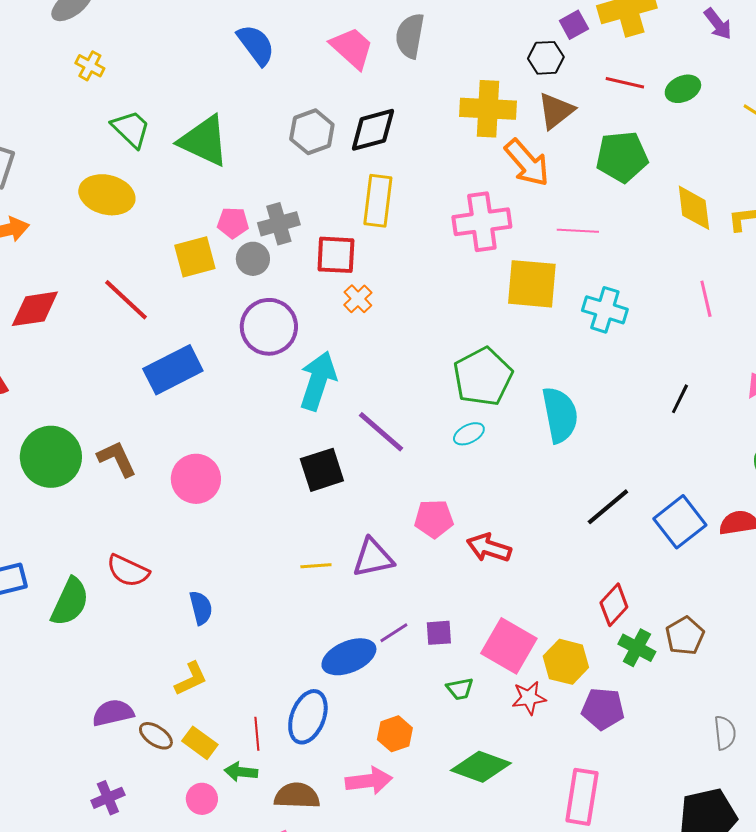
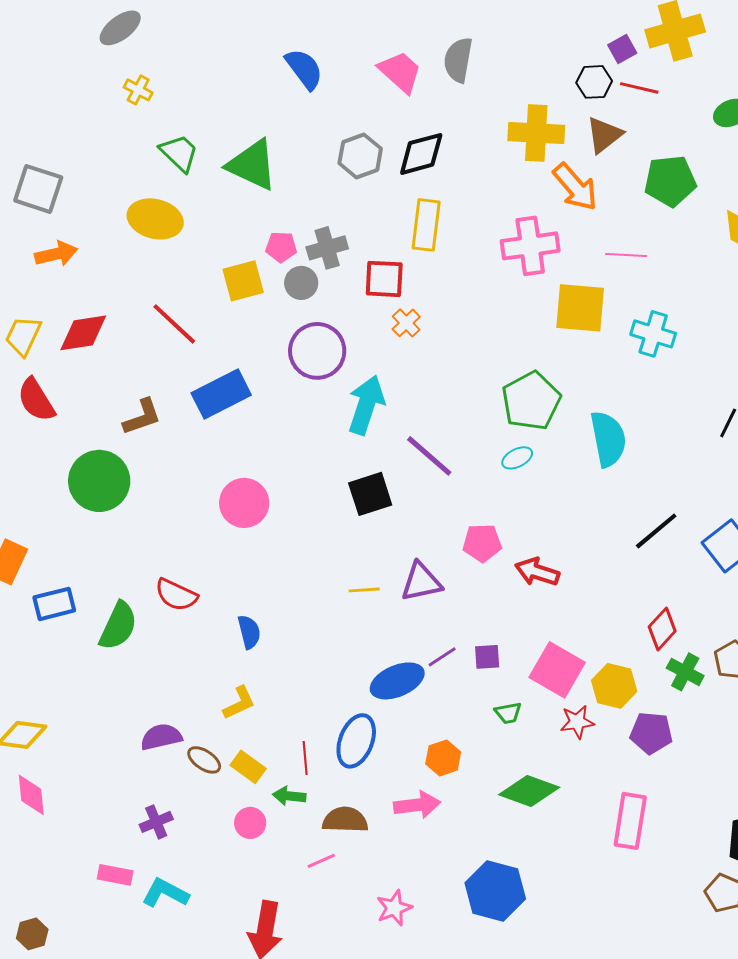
red line: (625, 83) -> (639, 88), moved
brown L-shape: (117, 459) -> (142, 417), moved, turned 96

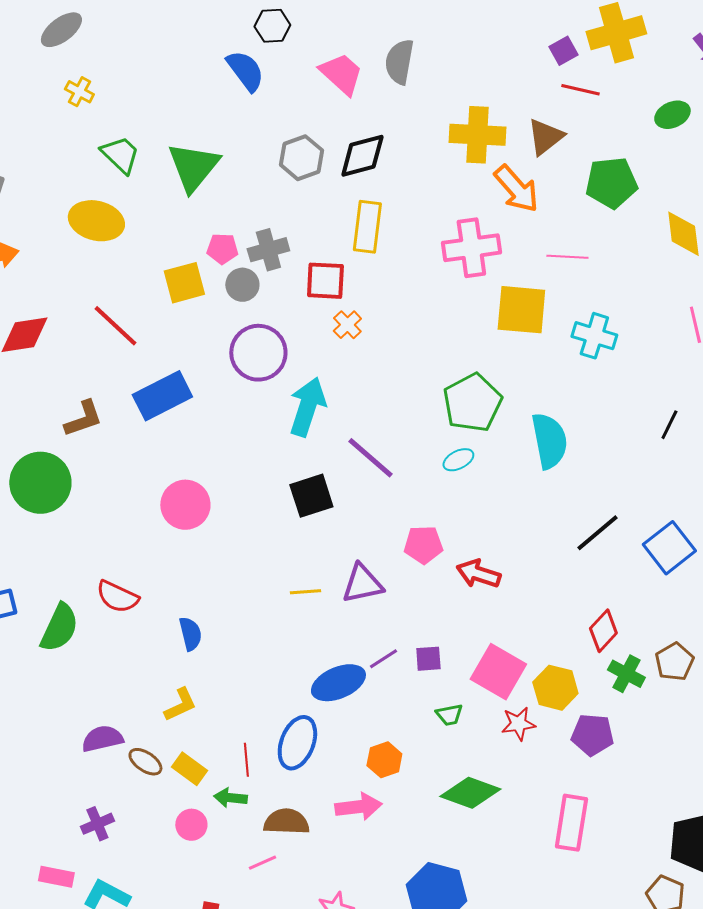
black hexagon: (594, 82) -> (272, 26), moved
green triangle: (252, 165) -> (193, 167), turned 44

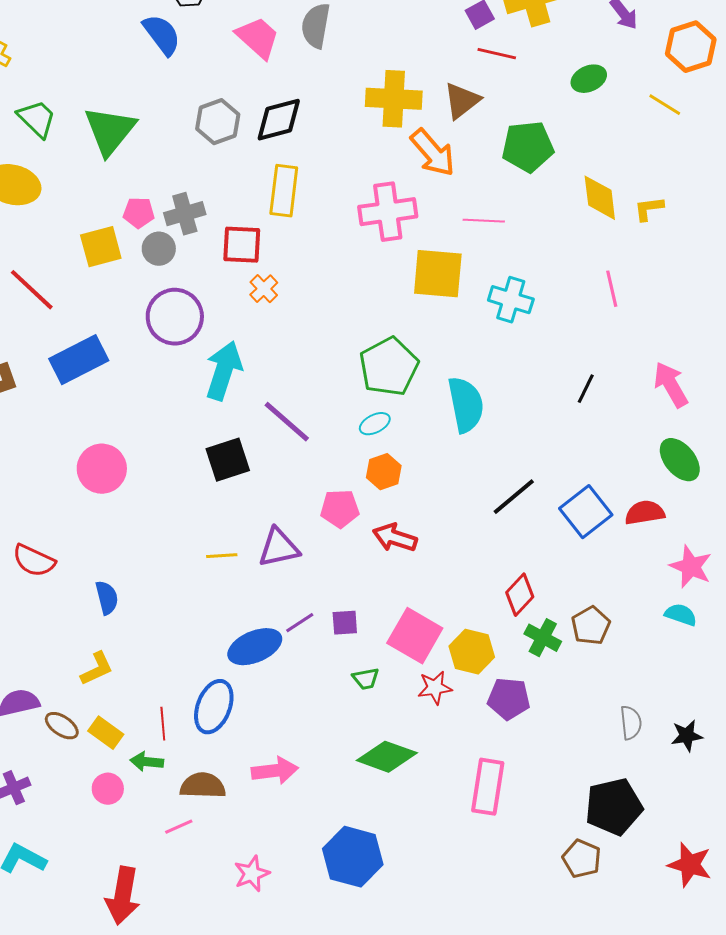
orange hexagon: (384, 760) -> (384, 472), moved

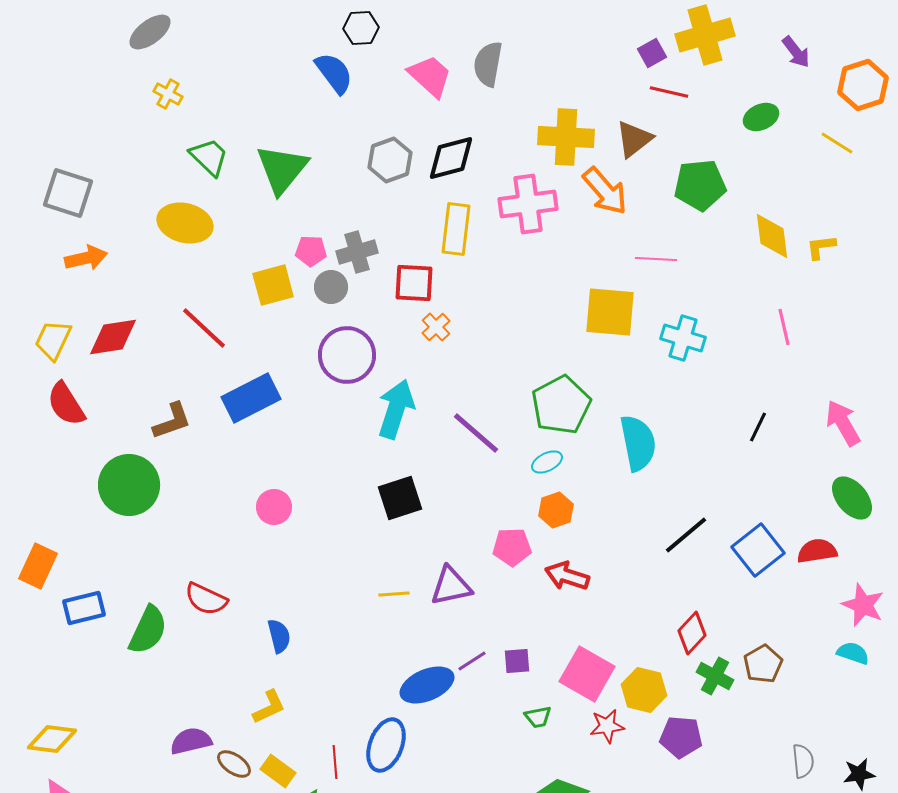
pink cross: (388, 212) -> (528, 204), moved
purple line: (287, 422) -> (476, 433), moved
pink circle: (102, 469) -> (274, 507), size x0.7

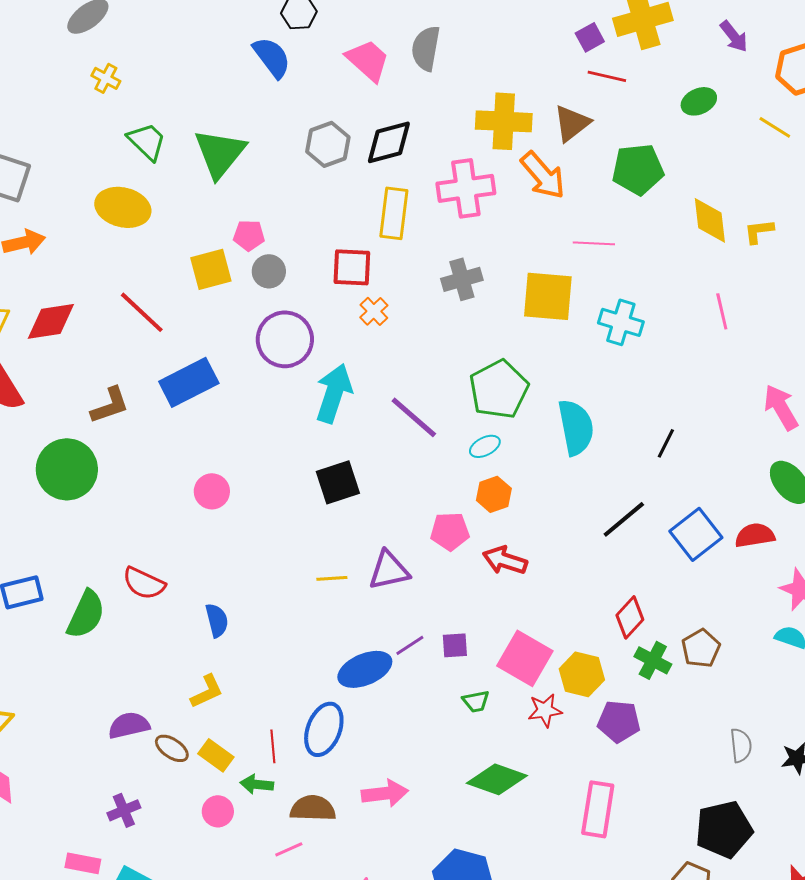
gray cross: (357, 252) -> (462, 279), moved
black line: (758, 427) -> (666, 443), moved

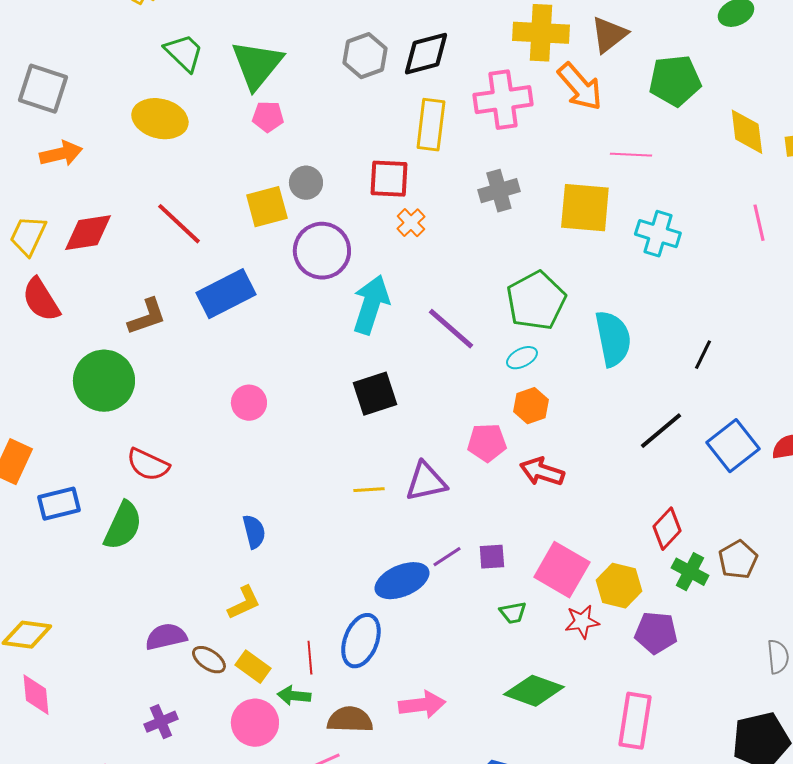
pink pentagon: (249, 235) -> (268, 117), moved
yellow square: (211, 269) -> (267, 207), moved
red semicircle: (144, 583) -> (148, 465), moved
pink circle: (218, 811) -> (255, 723), size x1.5

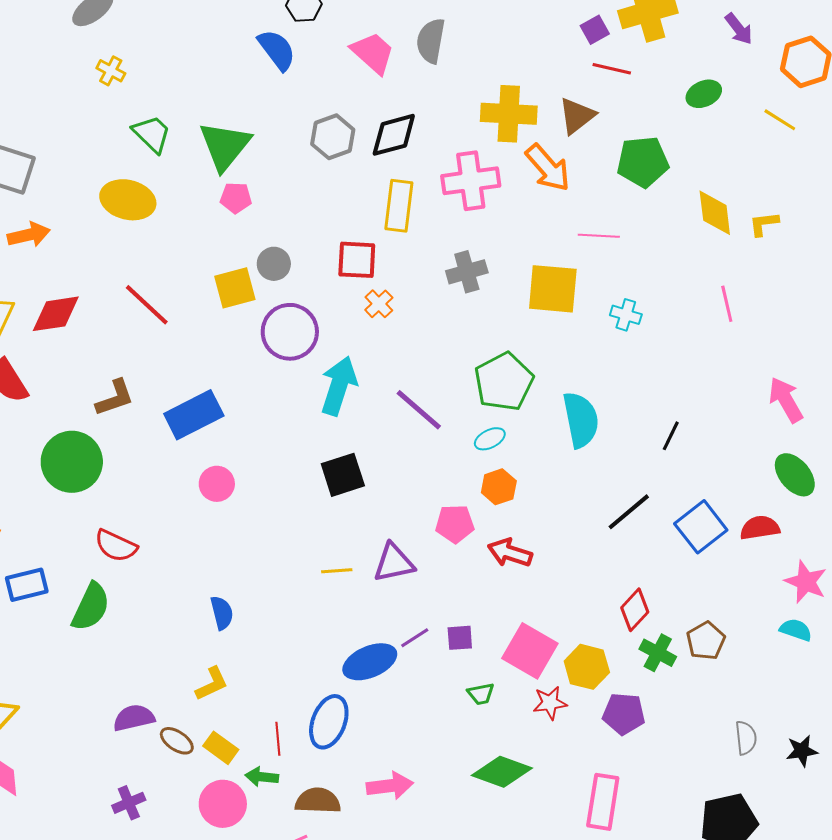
cyan cross: (658, 234) -> (626, 315), size x0.7
blue rectangle: (226, 294) -> (194, 415), moved

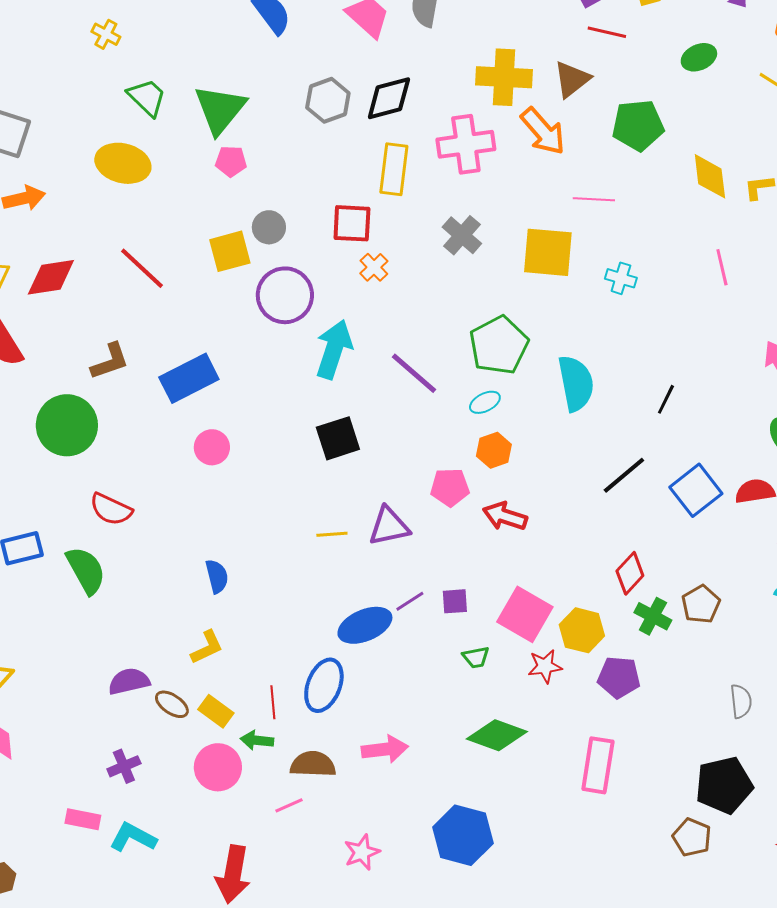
gray cross: (467, 272) -> (462, 235), turned -33
green semicircle: (91, 607) -> (86, 570), turned -54

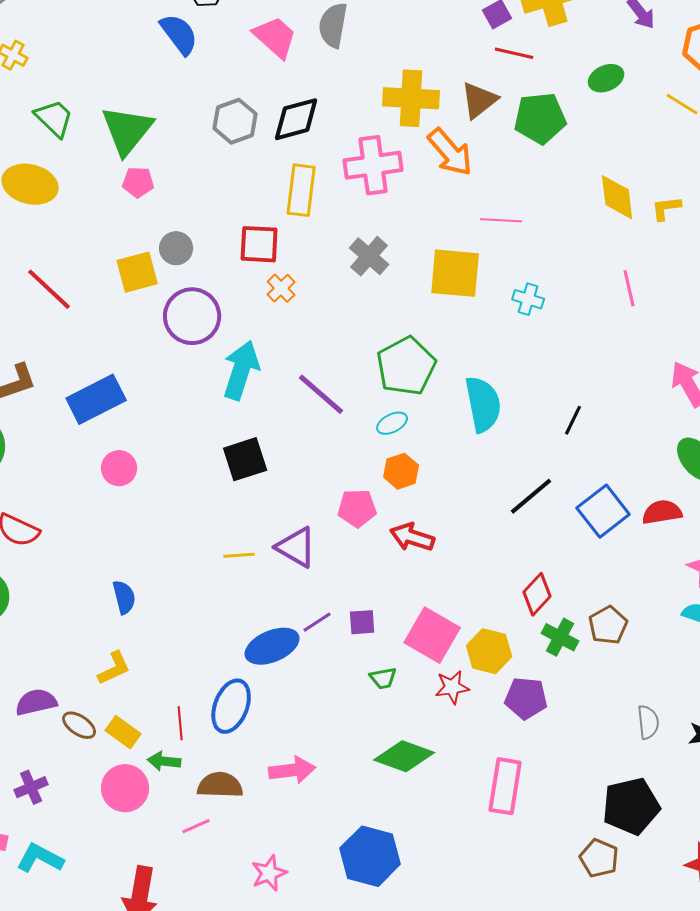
green pentagon: (638, 125) -> (540, 118), moved
purple triangle: (389, 526) -> (296, 547), turned 42

